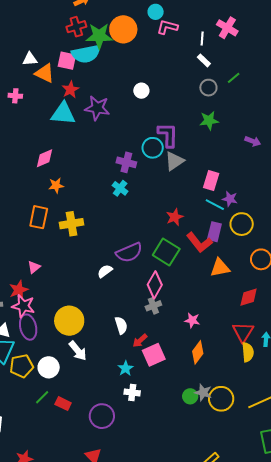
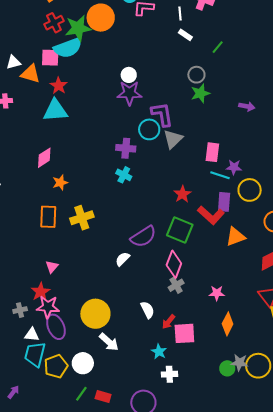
gray circle: (208, 88) -> (196, 75), moved
purple star: (97, 108) -> (129, 93), moved
pink square: (154, 355) -> (184, 333), turned 30

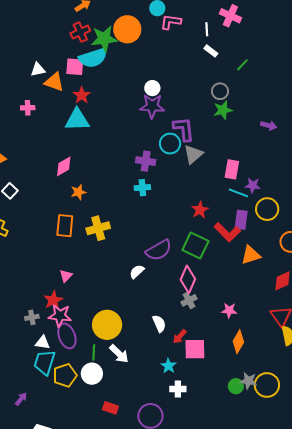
cyan cross: (124, 175) -> (142, 188), turned -35
green line: (81, 394) -> (94, 352), moved, turned -35

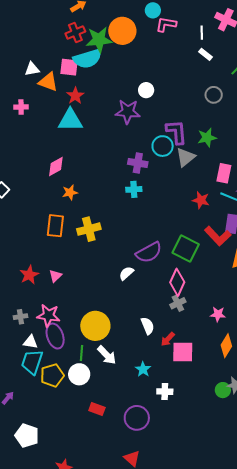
purple star: (152, 106) -> (128, 112), moved
green star: (223, 110) -> (207, 138), moved
red star: (200, 210) -> (201, 200), moved, turned -30
red star: (53, 300) -> (29, 275), moved
cyan star: (168, 366) -> (143, 369), moved

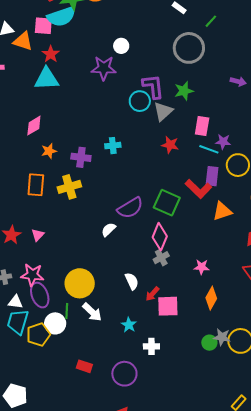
gray circle: (214, 95) -> (189, 48), size x1.8
purple cross: (138, 163) -> (81, 157), moved
red star: (201, 200) -> (170, 145), moved
white circle: (79, 374) -> (55, 323), moved

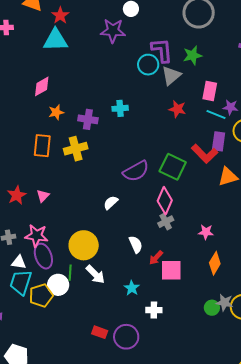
white semicircle: (109, 230) -> (111, 203), moved
red rectangle: (84, 366) -> (100, 332), moved

